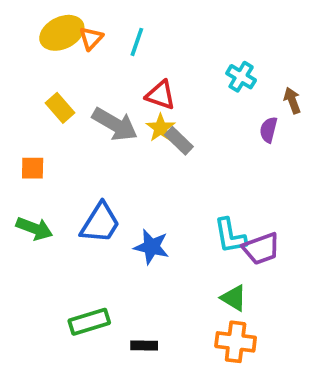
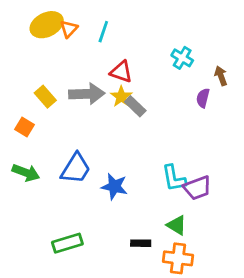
yellow rectangle: (60, 108) -> (45, 97), moved
gray arrow: (115, 124) -> (87, 94), turned -32
orange square: (33, 168) -> (25, 127), turned 30
black rectangle: (144, 346) -> (141, 243), moved

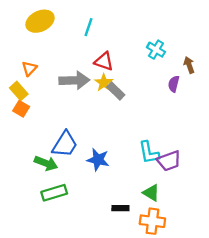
orange triangle: (69, 29) -> (29, 69), moved
yellow rectangle: (45, 97) -> (19, 91), moved
green arrow: (26, 173) -> (46, 163), moved
green rectangle: (67, 243) -> (54, 193), moved

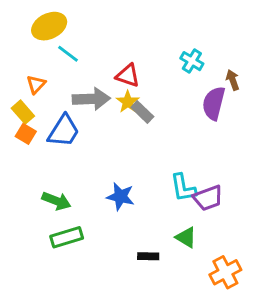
cyan line: (89, 27) -> (68, 54), moved, turned -72
purple semicircle: (174, 84) -> (214, 103), size x1.6
blue trapezoid: (65, 144) -> (64, 131), moved
orange cross: (152, 221) -> (225, 272), moved, turned -35

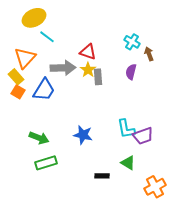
brown arrow: (233, 80) -> (149, 54), moved
orange triangle: (36, 84) -> (25, 58), size x1.6
purple semicircle: (214, 103) -> (131, 72), moved, size x0.7
gray rectangle: (142, 112) -> (98, 77), turned 42

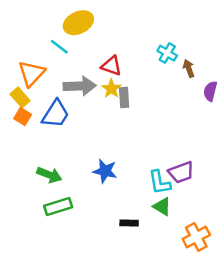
yellow ellipse: (34, 18) -> (78, 23), moved
purple semicircle: (131, 72) -> (210, 91), moved
cyan L-shape: (126, 129) -> (160, 182), moved

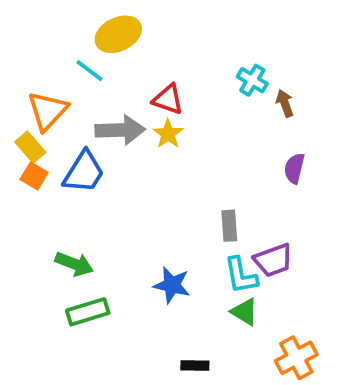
purple semicircle: (210, 91) -> (294, 168), moved
gray rectangle: (124, 97) -> (229, 226), moved
blue star: (105, 171) -> (172, 285), moved
black rectangle: (129, 223) -> (195, 365), moved

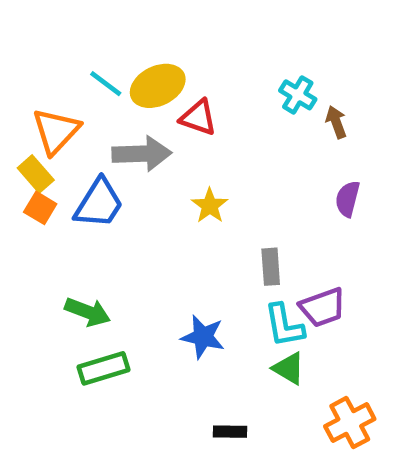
yellow ellipse: (118, 34) -> (158, 86), moved
yellow star: (168, 134) -> (210, 206), moved

